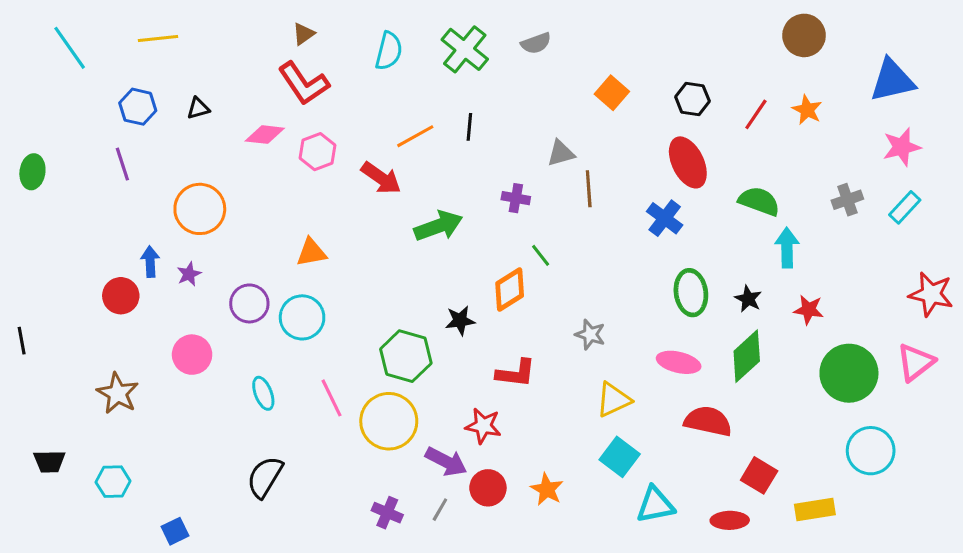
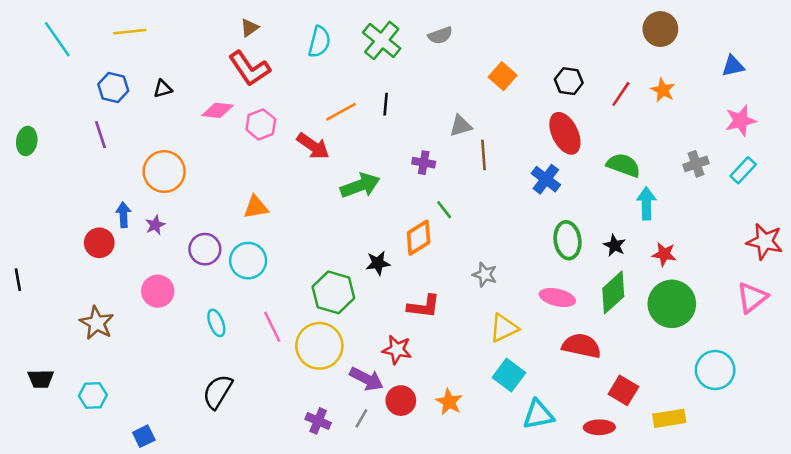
blue triangle: (892, 80) -> (733, 66), size x0.6
green circle: (849, 373) -> (672, 304), moved

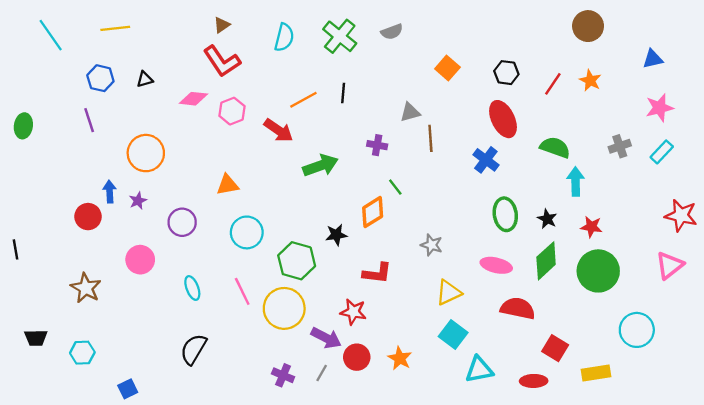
cyan circle: (248, 261) -> (247, 232), moved

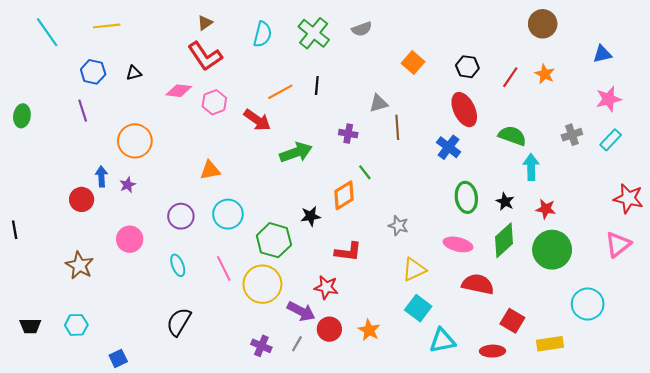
purple circle: (182, 222) -> (181, 216), moved
black trapezoid: (36, 338) -> (30, 326), moved

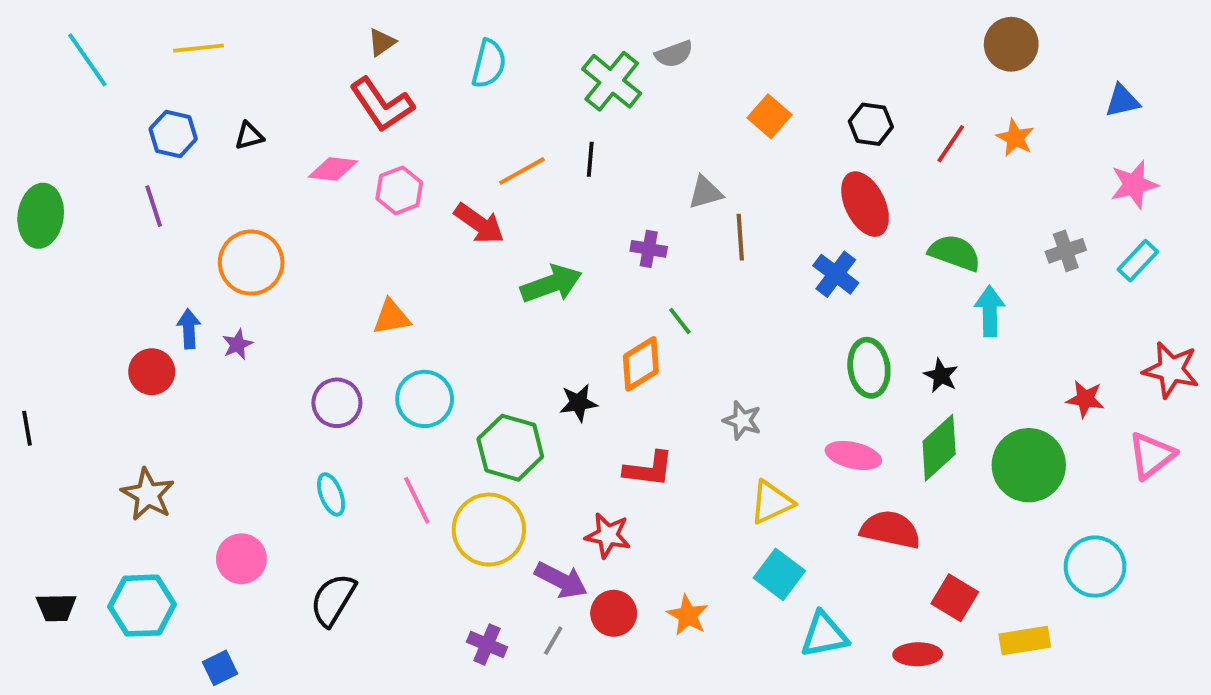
green cross: (314, 33) -> (612, 81), moved
green ellipse: (22, 116) -> (41, 216), size x1.4
red star: (546, 209) -> (1085, 399), moved
pink circle: (130, 239) -> (241, 559), moved
cyan hexagon: (76, 325) -> (142, 606), size x1.5

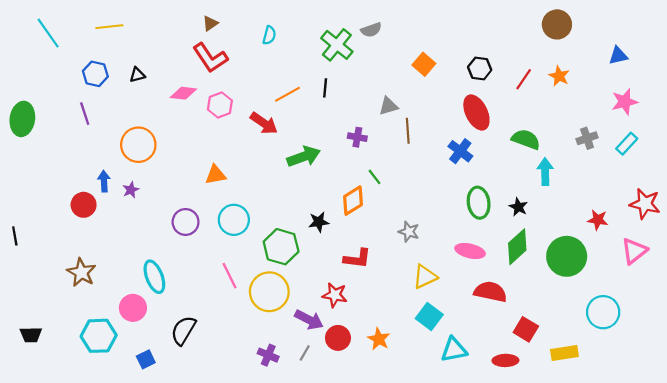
cyan semicircle: (489, 64) -> (269, 35), size x0.7
cyan ellipse: (331, 494) -> (154, 277), moved, size x1.4
cyan hexagon: (142, 606) -> (99, 336), moved
blue square: (220, 668) -> (146, 359), moved

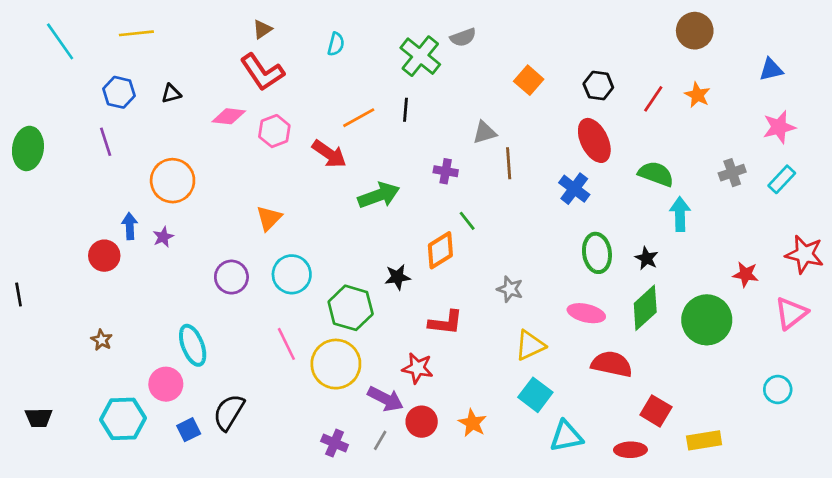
orange triangle: (216, 175) -> (269, 218), turned -35
brown star: (81, 272) -> (102, 340), size x0.6
cyan circle: (603, 312) -> (778, 389), moved, size x0.7
blue square: (146, 359) -> (189, 430), moved

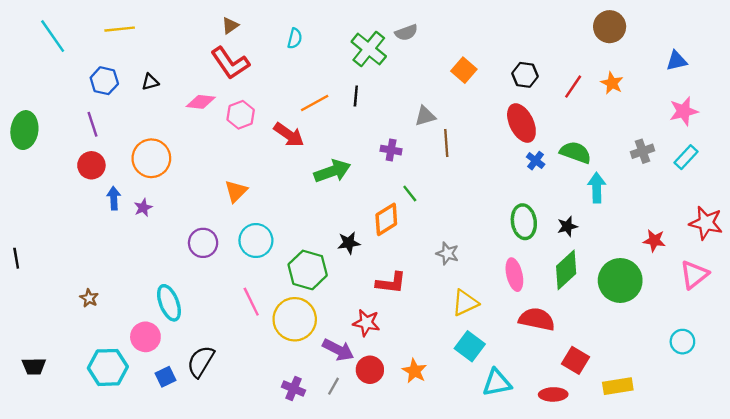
blue cross: (574, 189) -> (536, 161), moved, size x0.7
red circle: (104, 256) -> (91, 165), moved
black star: (647, 258) -> (567, 226), turned 30
pink ellipse: (586, 313) -> (514, 275), turned 64

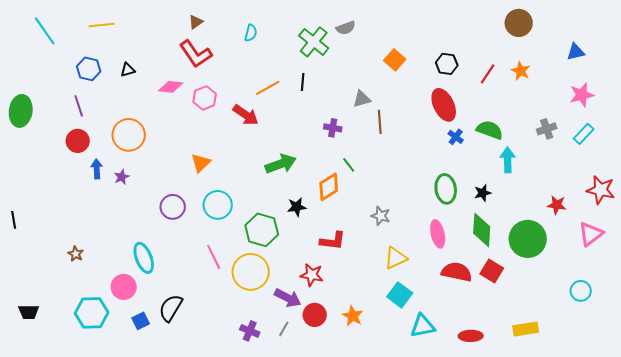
green arrow: (332, 171) -> (281, 164), moved
green diamond: (566, 270) -> (482, 230), turned -44
red square: (576, 360) -> (492, 271), moved

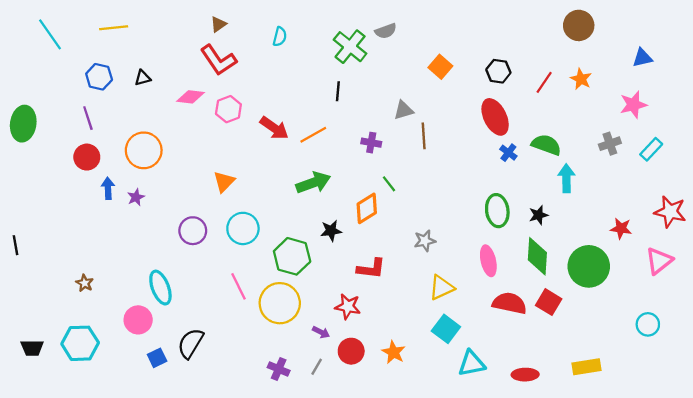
orange line: (268, 88) -> (313, 135), moved
pink star: (582, 95) -> (633, 105), moved
gray star: (381, 216) -> (425, 241), turned -30
purple arrow: (288, 298) -> (321, 332), size x0.6
cyan hexagon: (92, 313) -> (80, 343), moved

